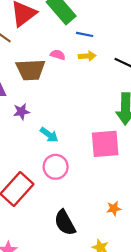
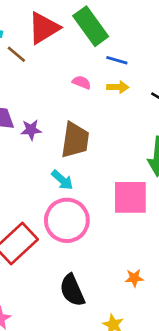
brown trapezoid: (31, 70) -> (75, 140), moved, turned -84
purple star: (21, 112) -> (31, 130), moved
pink circle: (56, 167) -> (67, 220), size x1.4

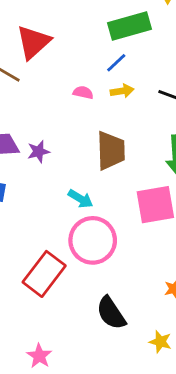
green rectangle: (91, 26) -> (129, 26), moved, turned -60
blue line: (117, 60) -> (116, 63), turned -50
brown trapezoid: (75, 140) -> (111, 151), moved

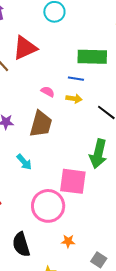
blue line: (116, 63) -> (76, 79), turned 35
brown trapezoid: (111, 151) -> (41, 124), moved
pink circle: (93, 240) -> (48, 206), moved

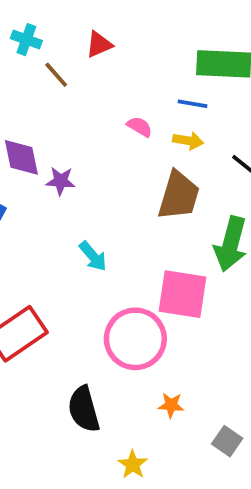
red triangle: (25, 48) -> (99, 44), size x0.6
brown trapezoid: (41, 124) -> (179, 196), moved

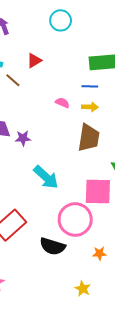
cyan arrow: (93, 256) -> (46, 177), size x1.5
black semicircle: (84, 409) -> (52, 246), moved, turned -50

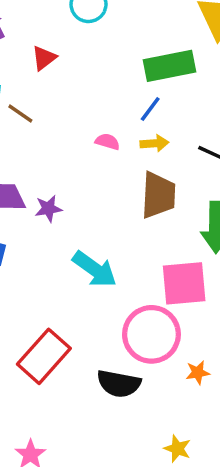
red triangle: (34, 61) -> (44, 58), moved
blue line: (90, 86) -> (150, 109), turned -49
orange star: (100, 253) -> (198, 373), moved

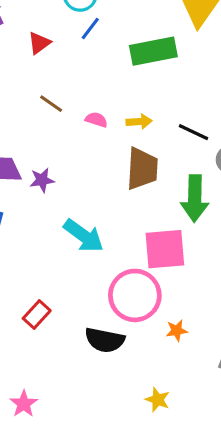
blue line: (150, 109) -> (90, 29), moved
brown line: (20, 114) -> (51, 104), moved
red rectangle: (44, 356) -> (37, 315), size x0.6

